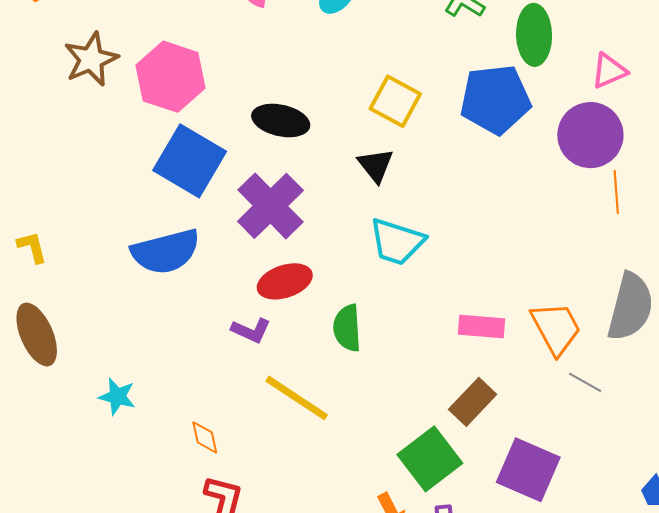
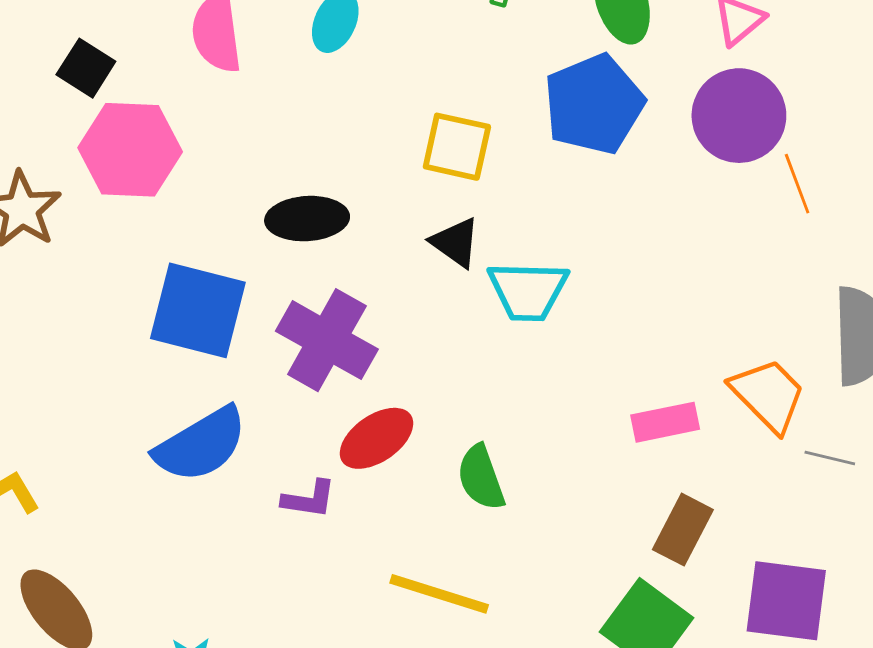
pink hexagon: (170, 77) -> (130, 150), moved
cyan trapezoid: (397, 242) -> (528, 291), moved
purple L-shape: (251, 330) -> (309, 499), moved

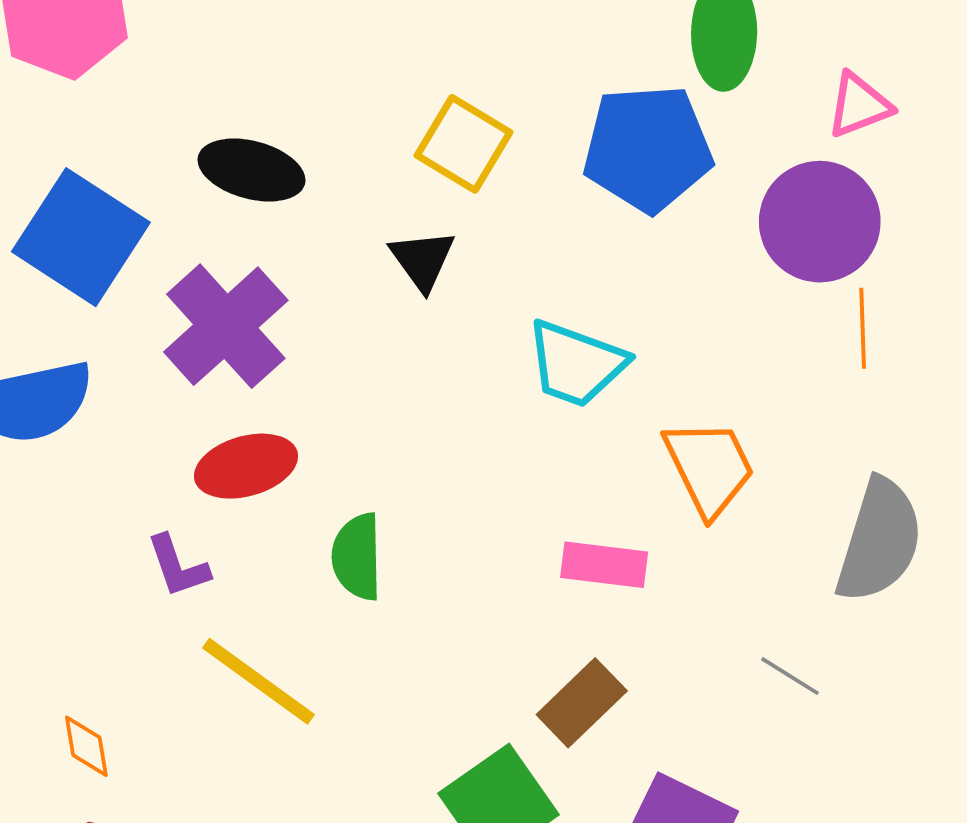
cyan trapezoid: (528, 291) -> (576, 364), moved
orange trapezoid: (768, 395) -> (709, 467), moved
purple L-shape: (309, 499) -> (178, 566), moved, turned 44

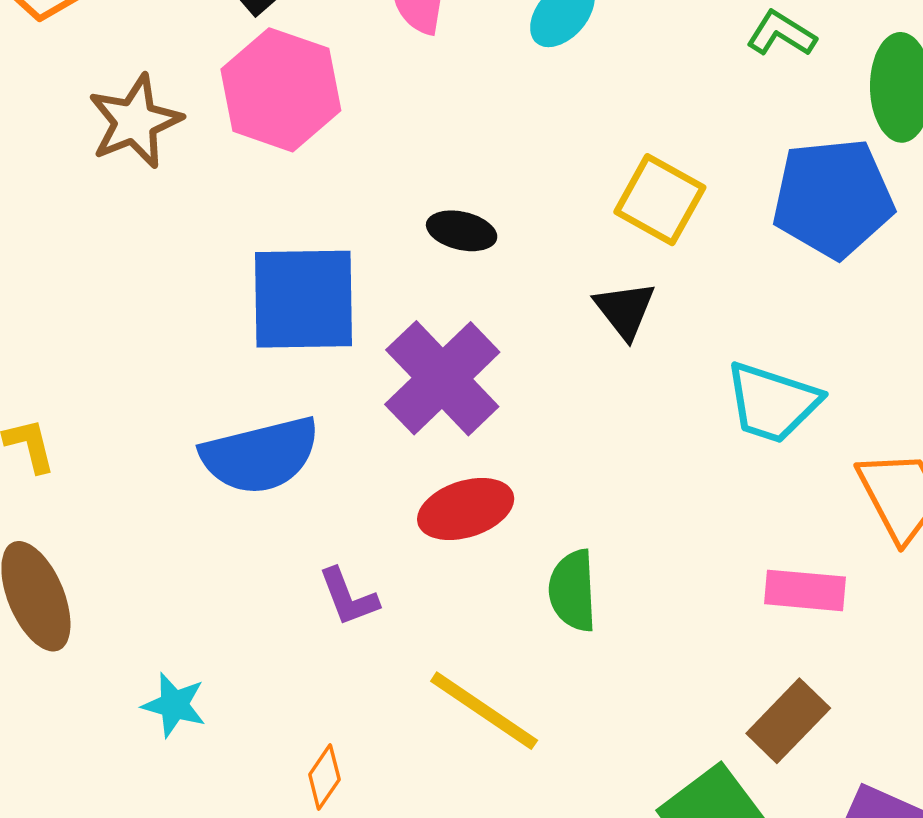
black ellipse: (252, 170) -> (462, 231), size x0.7
blue square: (81, 237) -> (303, 299), turned -32
purple L-shape: (178, 566) -> (348, 597), moved
orange diamond: (86, 746) -> (324, 777), turned 46

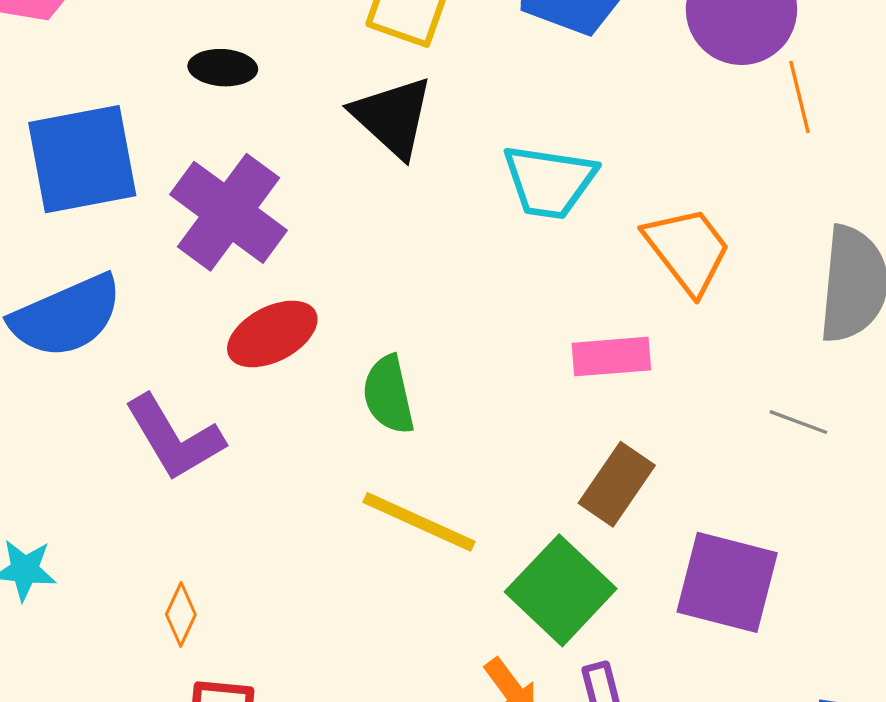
black triangle: (625, 310) -> (393, 117), size x1.4
purple L-shape: (348, 597) -> (174, 438), size x1.6
yellow line: (484, 711) -> (419, 522), moved

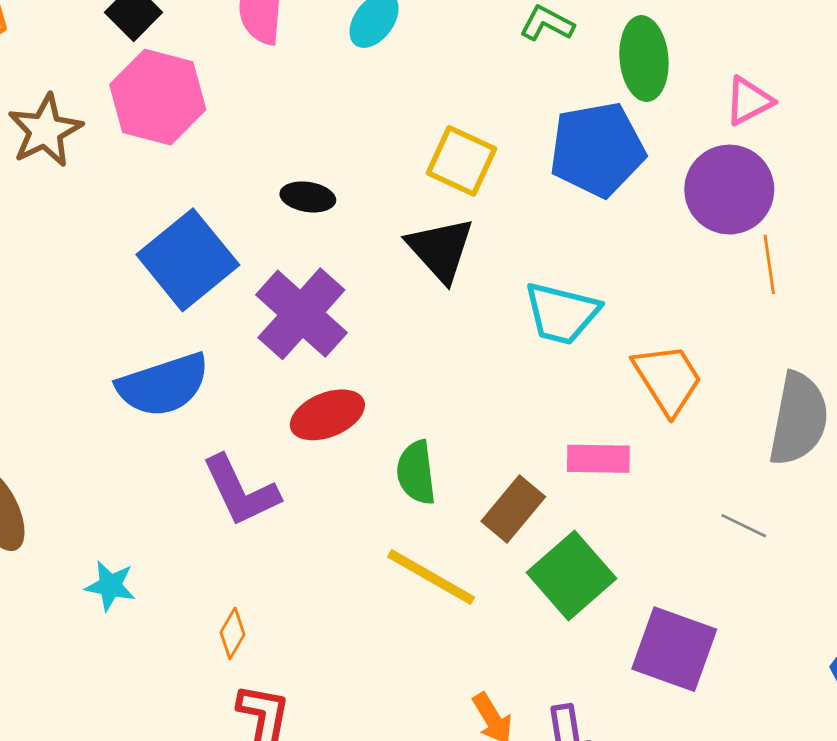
blue square: (82, 159) -> (188, 260), turned -34
brown rectangle: (617, 484) -> (513, 509), moved
green square: (561, 590) -> (572, 576), moved

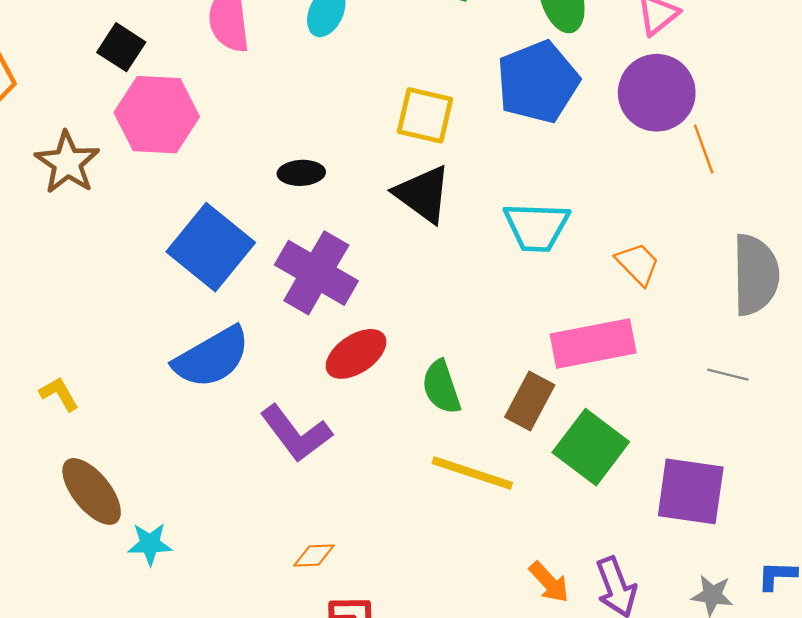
orange trapezoid: (668, 379) -> (638, 264), size x0.7
pink rectangle: (598, 459) -> (593, 344), size x1.5
cyan star: (110, 586) -> (150, 544), moved
orange diamond: (233, 633) -> (314, 555), turned 69

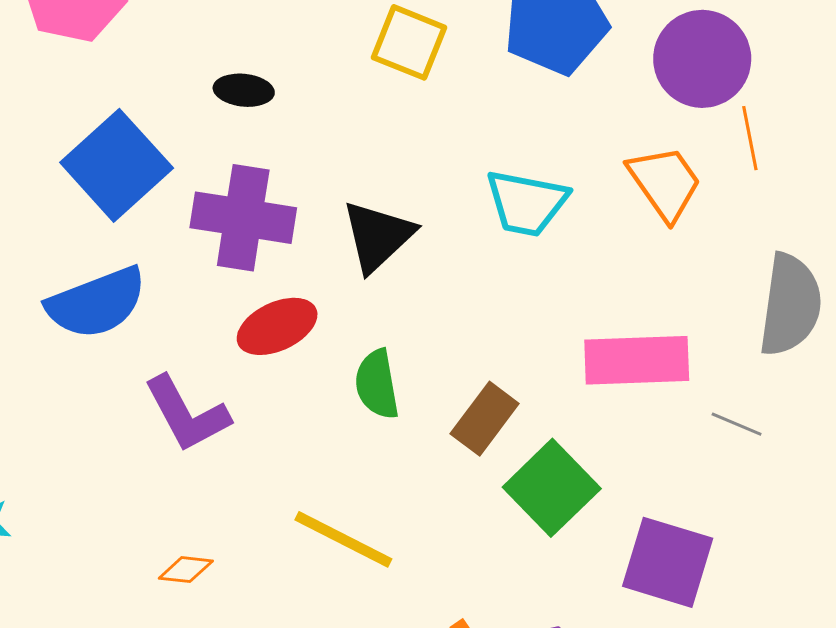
black triangle: (423, 194) -> (378, 236), moved, turned 32
orange trapezoid: (638, 264) -> (665, 183), moved, size x1.4
purple cross: (316, 273) -> (243, 218), turned -30
pink rectangle: (593, 344) -> (637, 360), moved
yellow line: (472, 473) -> (343, 539), moved

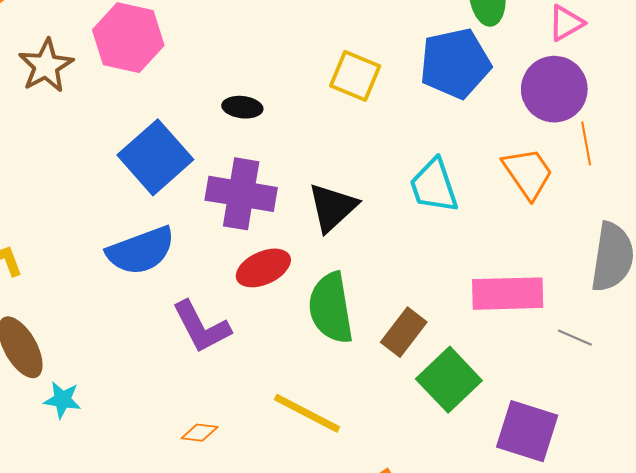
cyan trapezoid: (527, 203) -> (434, 186), turned 60
green semicircle: (377, 384) -> (331, 308), size x1.5

